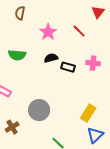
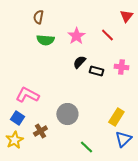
brown semicircle: (20, 13) -> (38, 17), moved
green semicircle: (17, 55) -> (45, 40), moved
black semicircle: (51, 58) -> (79, 62), turned -32

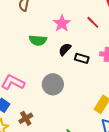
green semicircle: (45, 40) -> (38, 40), moved
gray circle: (67, 114) -> (53, 84), moved

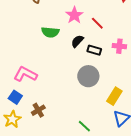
red line: (93, 22) -> (97, 23), moved
gray circle: (53, 84) -> (88, 76), moved

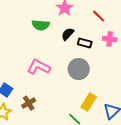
red line: (97, 23) -> (99, 16), moved
pink L-shape: (25, 74) -> (39, 67), moved
yellow rectangle: (114, 96) -> (89, 102), moved

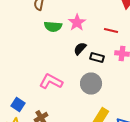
red line: (99, 16) -> (111, 30), turned -32
green semicircle: (41, 25) -> (53, 26), moved

